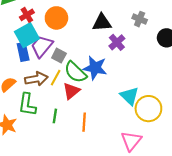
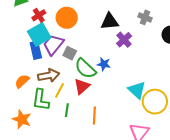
blue star: (95, 68) -> (104, 64), size x0.6
yellow line: (56, 78) -> (59, 90), moved

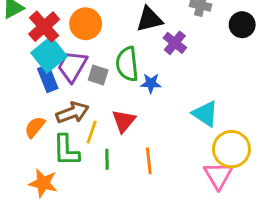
red cross: (39, 15) -> (44, 27), size x1.5
green semicircle: (85, 69) -> (127, 64), moved, turned 50
yellow circle: (155, 102) -> (231, 149), moved

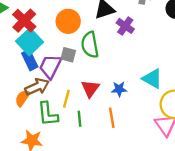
orange circle: (86, 24) -> (68, 21), moved
purple trapezoid: (72, 66) -> (50, 66), moved
blue star: (151, 83) -> (119, 89), moved
brown arrow: (72, 113) -> (37, 87), moved

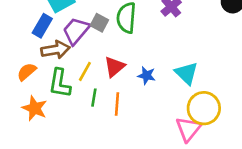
blue rectangle: (30, 60) -> (42, 26), moved, turned 42
orange semicircle: (22, 98) -> (27, 72), moved
orange line: (112, 118) -> (117, 104), moved

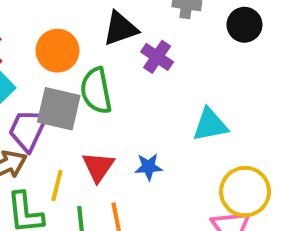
gray square: (99, 23) -> (59, 109), size x1.6
cyan triangle: (186, 73) -> (210, 125), moved, turned -40

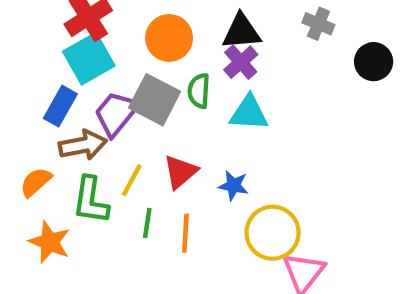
purple cross: (157, 57) -> (241, 62), moved
green semicircle: (96, 91) -> (199, 91), size x0.7
cyan triangle: (210, 125) -> (249, 113), moved
yellow circle: (245, 192) -> (273, 233), moved

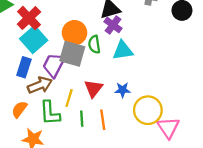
orange circle: (169, 38) -> (75, 33), moved

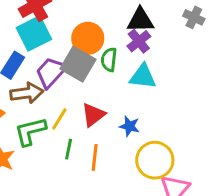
green L-shape: (50, 113) -> (30, 131), turned 65

